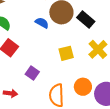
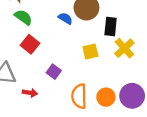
black rectangle: (86, 20) -> (111, 27), moved, turned 54
orange circle: (83, 87) -> (106, 97), moved

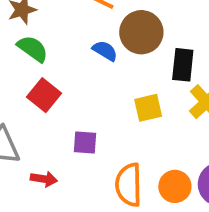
purple square: (54, 72) -> (85, 143), turned -32

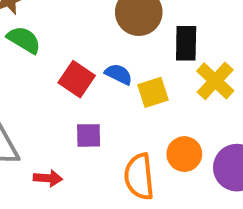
blue semicircle: (105, 51) -> (119, 74), moved
red square: (44, 95) -> (77, 79), moved
orange circle: (175, 186) -> (184, 154), moved

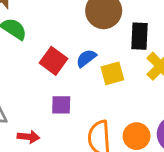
blue semicircle: (119, 74) -> (86, 58), turned -65
orange circle: (184, 154) -> (137, 136), moved

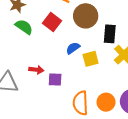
red square: (54, 61) -> (52, 22), moved
red arrow: (28, 137) -> (36, 70), moved

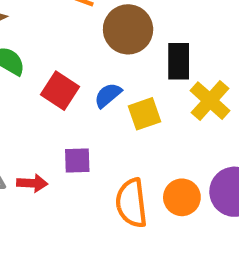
red square: (52, 22) -> (60, 91), moved
red arrow: (36, 70) -> (32, 183), moved

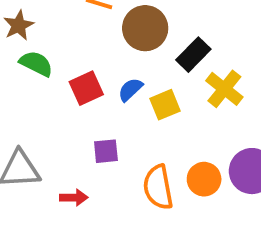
black rectangle: (179, 61) -> (193, 55), turned 48
red square: (60, 91) -> (86, 88), turned 36
red arrow: (32, 183) -> (74, 198), moved

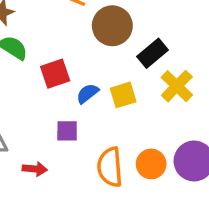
blue semicircle: (130, 90) -> (88, 93), moved

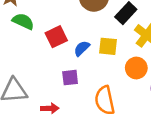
yellow square: (123, 95) -> (108, 46), turned 30
orange circle: (151, 164) -> (136, 68), moved

